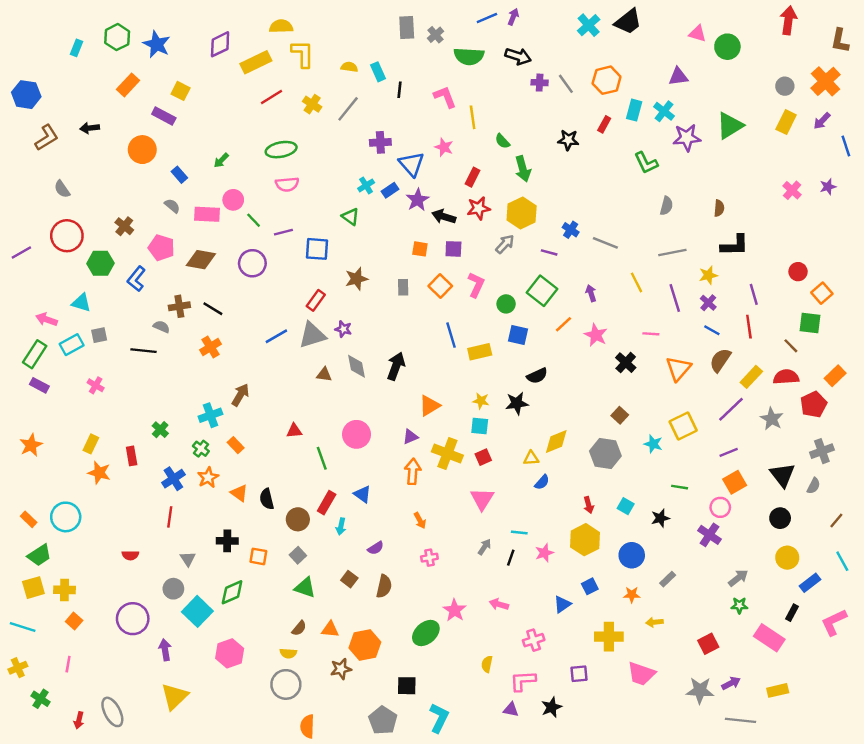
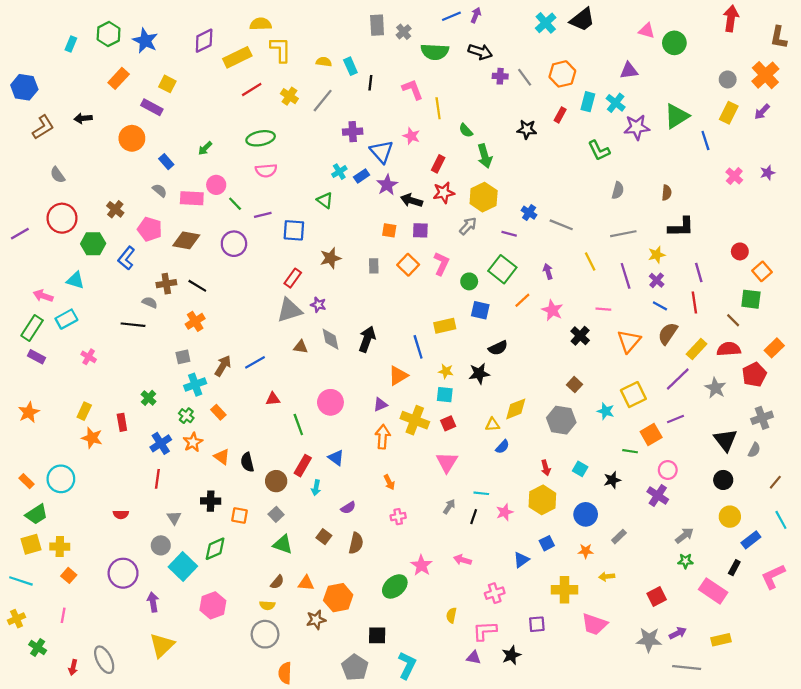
blue line: (846, 146) -> (705, 141), moved
gray square: (99, 335) -> (183, 357), moved
blue line: (451, 335) -> (418, 347), moved
blue line: (276, 336) -> (255, 362), moved
orange square: (735, 482) -> (651, 434), moved

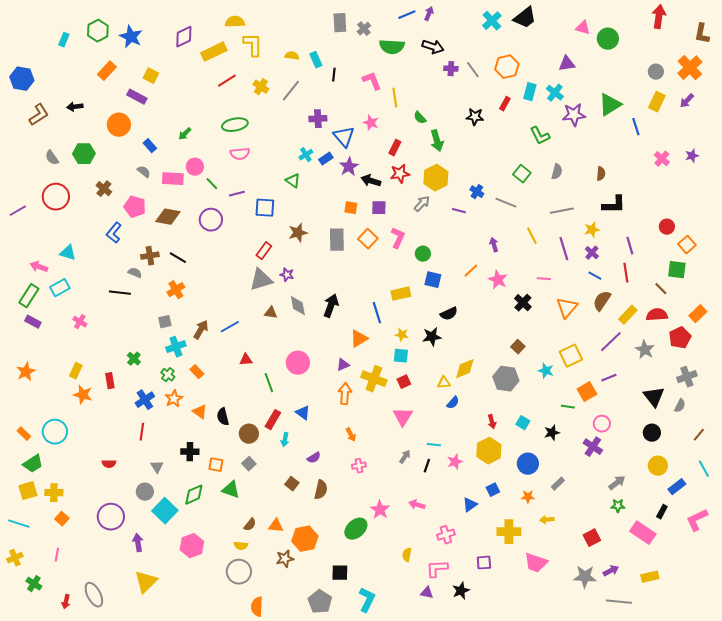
green hexagon: (93, 244) -> (84, 154), moved
gray rectangle: (374, 266) -> (337, 240), size x1.6
green square: (502, 269) -> (522, 174), moved, size x0.7
green triangle: (283, 544) -> (231, 490), moved

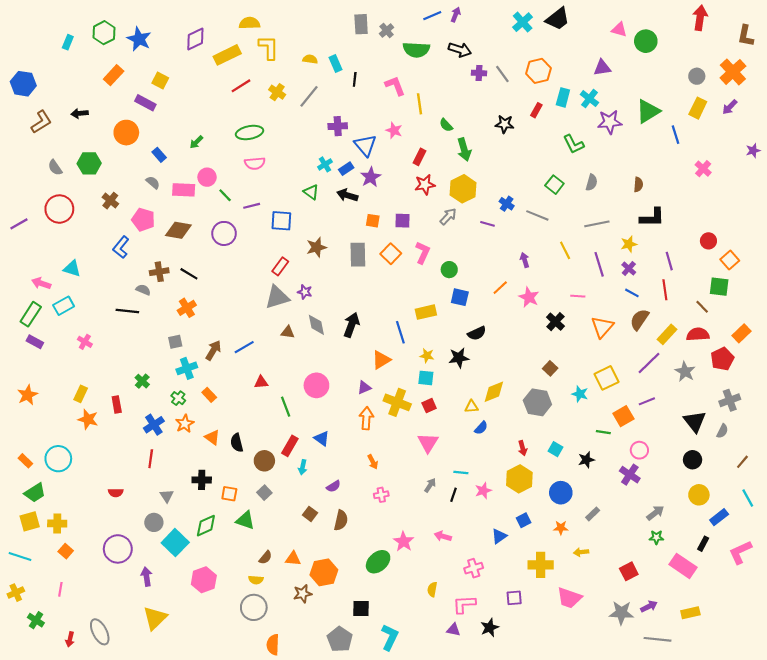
purple star: (692, 156) -> (753, 151), moved
black arrow: (371, 181) -> (347, 195), moved

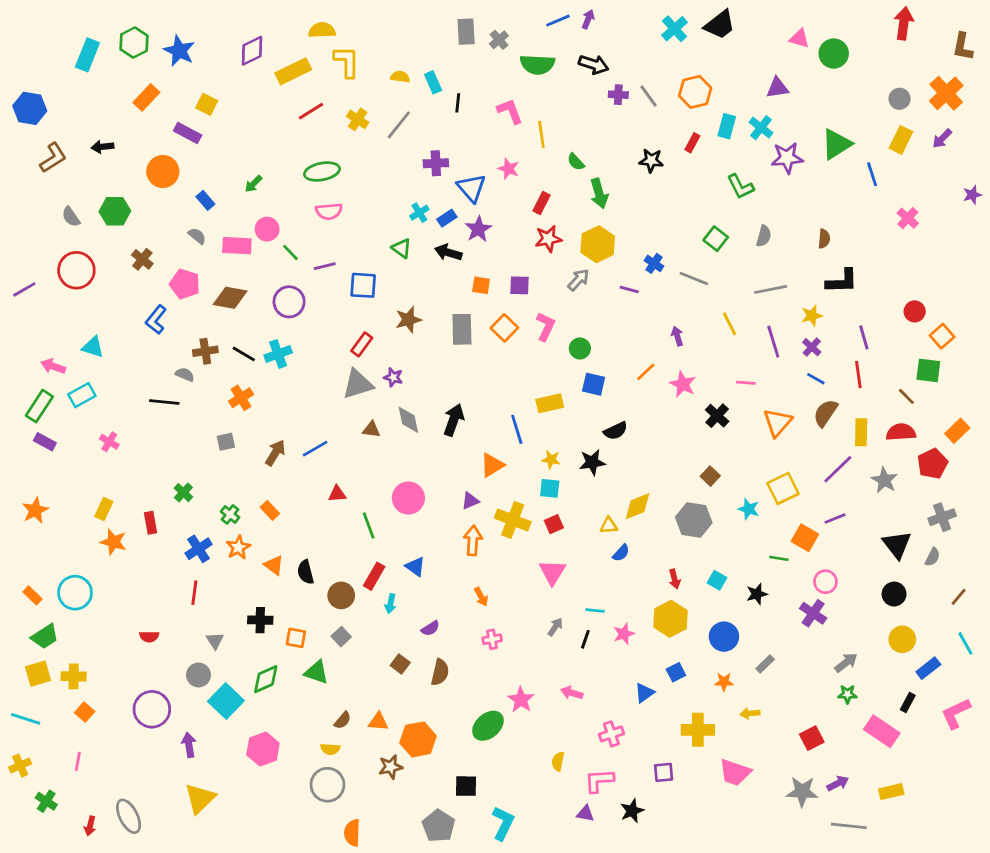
cyan rectangle: (68, 42) -> (87, 55), size x1.6
yellow rectangle: (667, 334) -> (861, 432), turned -42
cyan cross: (187, 368) -> (278, 354), moved
orange square: (623, 416) -> (805, 538), turned -30

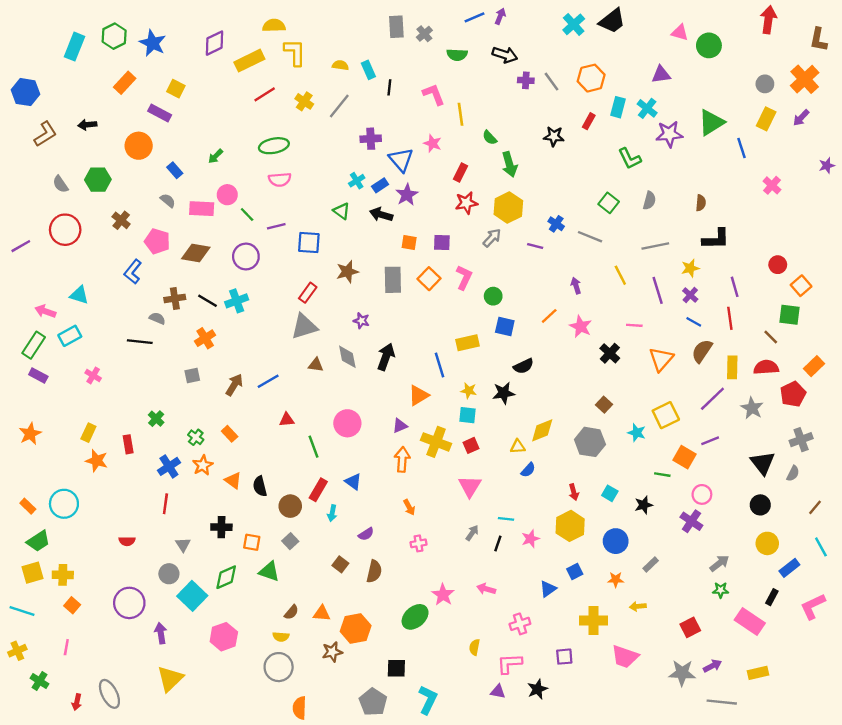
green semicircle: (537, 64) -> (457, 55), size x0.7
purple star: (393, 377) -> (361, 321), moved

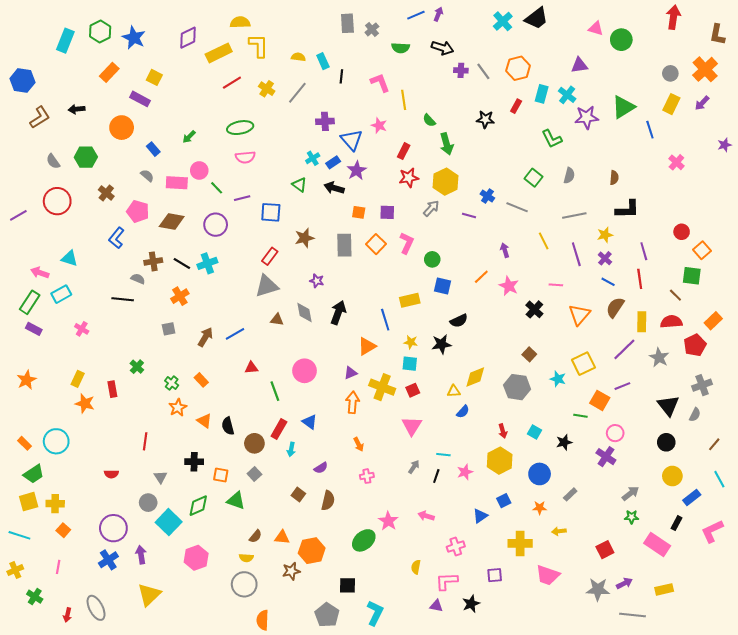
blue cross: (169, 466) -> (108, 560), moved

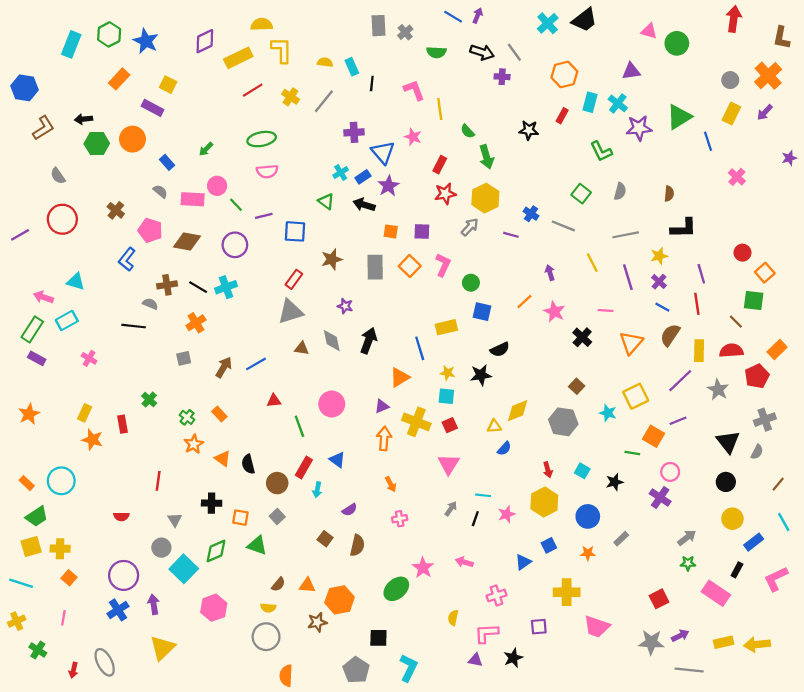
blue line: (416, 15) -> (453, 17), turned 54
gray line: (483, 71) -> (514, 52), moved
green hexagon: (86, 157) -> (97, 144), moved
yellow arrow: (559, 531) -> (757, 644), moved, size x1.6

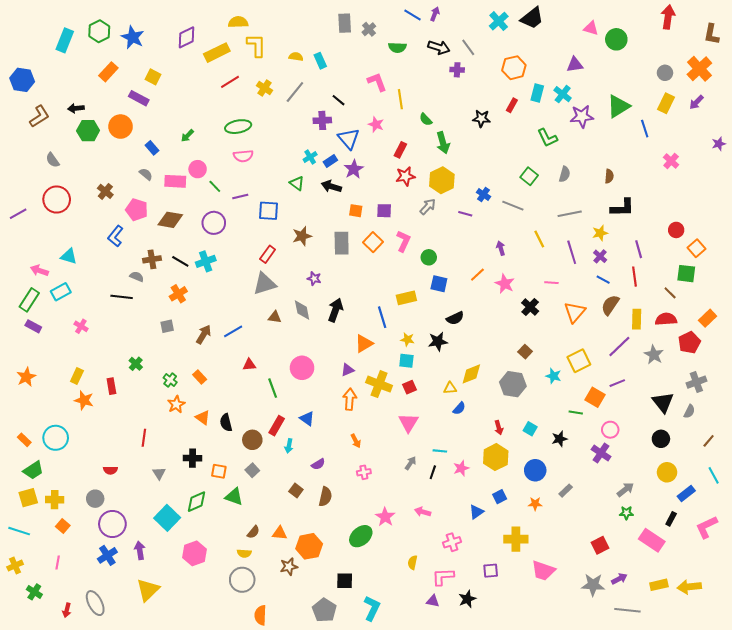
black line: (372, 83) -> (339, 100), moved, turned -56
gray circle: (161, 548) -> (95, 499), moved

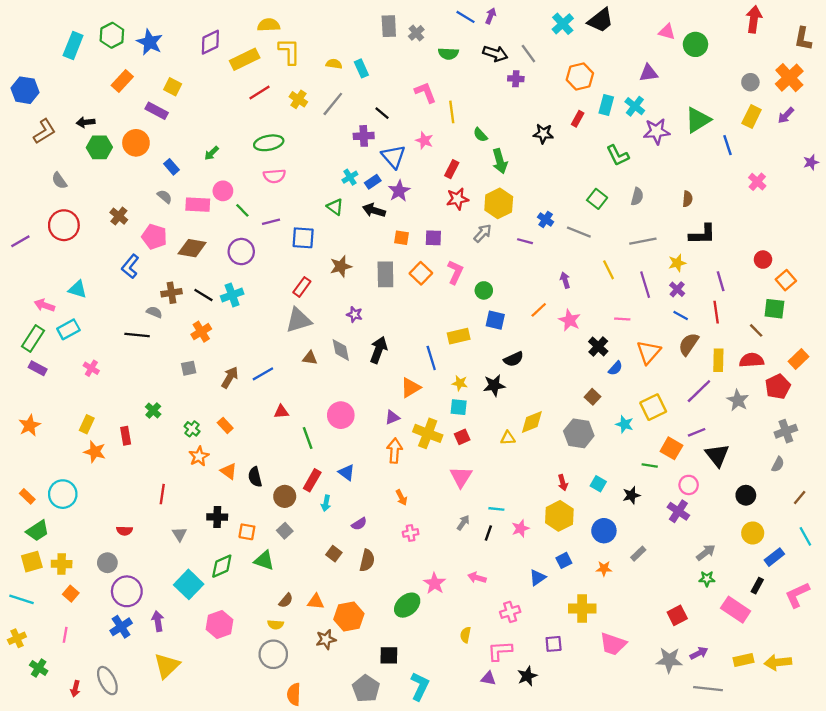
black triangle: (663, 402) -> (717, 455), moved
blue semicircle: (459, 408) -> (615, 368), moved

